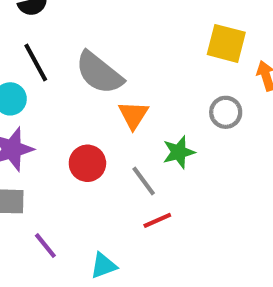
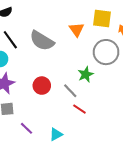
gray circle: (226, 112) -> (106, 52), size x1.6
orange triangle: (133, 115) -> (77, 30), moved
red line: (157, 220) -> (79, 109), turned 64

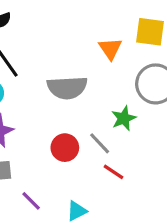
gray semicircle: (42, 41) -> (67, 88), moved, turned -35
red circle: (42, 86) -> (65, 148), moved

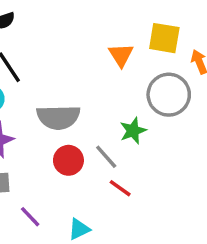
gray semicircle: (67, 88) -> (58, 117), moved

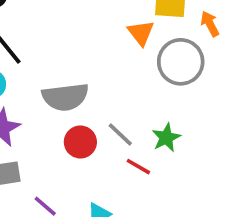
orange triangle: (121, 55) -> (141, 33), moved
green star: (133, 131) -> (166, 138), moved

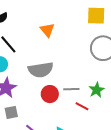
orange triangle: (141, 33) -> (47, 30), moved
gray line: (120, 134) -> (71, 89), turned -42

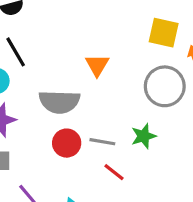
orange triangle: (47, 30) -> (97, 65), moved
green star: (97, 90) -> (144, 136), moved

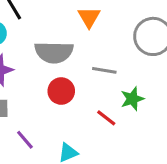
green star: (144, 136) -> (132, 99), moved
gray line: (102, 142) -> (104, 70), moved

